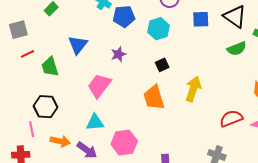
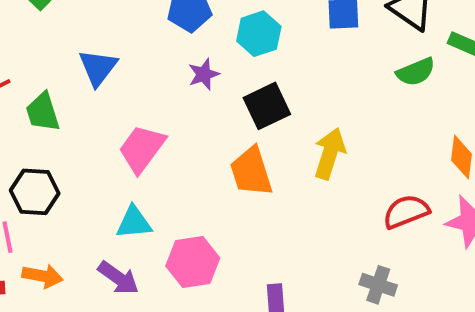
purple star: (118, 54) -> (204, 74), moved
black square: (162, 65) -> (267, 106), size x1.6
orange arrow: (60, 141) -> (42, 276), moved

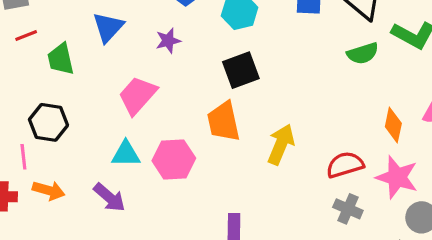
purple star: (204, 74) -> (168, 41), moved
yellow arrow: (330, 154) -> (281, 144), moved
pink hexagon: (193, 262) -> (174, 160), moved
gray cross: (378, 285) -> (348, 209), moved

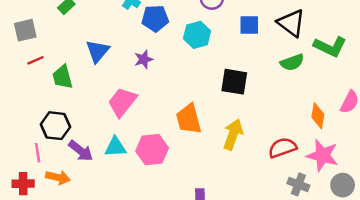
black square: (241, 70) -> (234, 82), moved, turned 32
purple arrow: (109, 197) -> (81, 151), moved
gray cross: (348, 209) -> (298, 184), moved

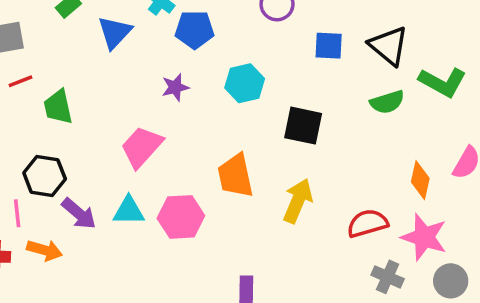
cyan hexagon: (197, 35) -> (245, 83), moved
blue triangle: (98, 51) -> (115, 32), moved

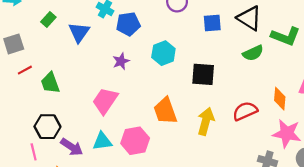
red semicircle: (367, 223) -> (245, 111), moved

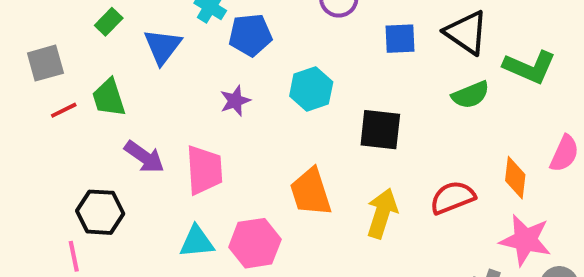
green trapezoid: (50, 83) -> (109, 98), moved
pink trapezoid: (105, 101) -> (204, 170), turned 140
purple arrow: (72, 147) -> (144, 157), moved

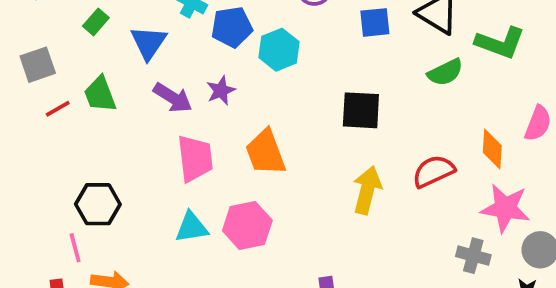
cyan hexagon: (311, 89) -> (279, 50), moved
purple arrow: (144, 157) -> (173, 98), moved
orange trapezoid: (311, 192) -> (266, 152), moved

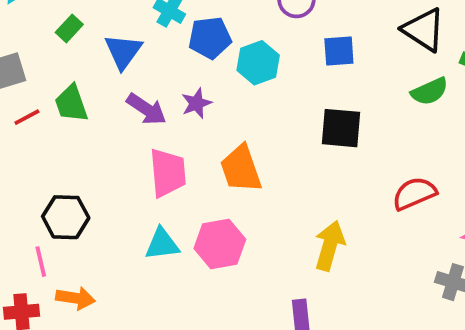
blue square: (375, 22) -> (339, 51), moved
yellow arrow: (367, 190) -> (330, 246), moved

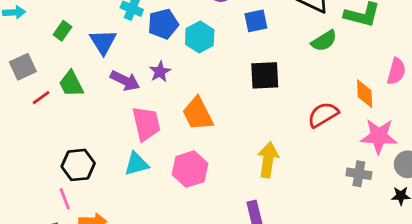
cyan triangle: (162, 244) -> (136, 164), moved

